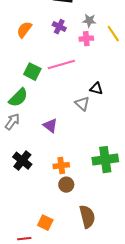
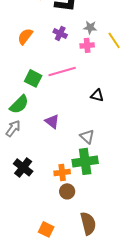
gray triangle: (82, 104) -> (87, 136), moved
purple triangle: (50, 126) -> (52, 121), moved
green cross: (105, 160) -> (85, 161), moved

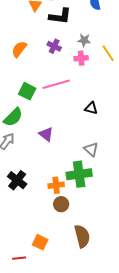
gray triangle: (87, 136) -> (91, 149), moved

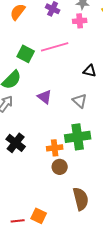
gray triangle: (91, 149) -> (80, 101), moved
orange square: (40, 242) -> (39, 216), moved

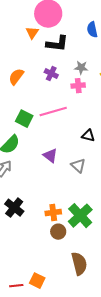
purple triangle: (45, 97) -> (50, 156), moved
green cross: (78, 137) -> (80, 216), moved, turned -35

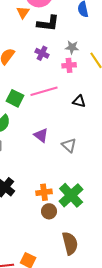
black triangle: (88, 136) -> (79, 101), moved

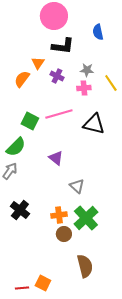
orange triangle: (23, 12) -> (38, 63), moved
black triangle: (79, 101) -> (94, 124), size x1.6
gray triangle: (69, 145) -> (77, 186), moved

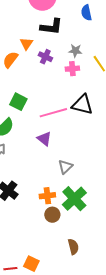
pink line: (59, 114) -> (53, 113), moved
gray triangle: (77, 186) -> (65, 167), turned 35
brown semicircle: (85, 266) -> (73, 247), size x0.7

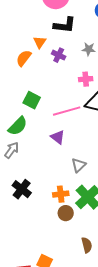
pink cross: (72, 69) -> (86, 79), moved

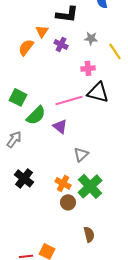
green square: (32, 100) -> (18, 97), moved
green semicircle: (18, 126) -> (36, 115), moved
orange cross: (61, 194) -> (63, 183), turned 35

